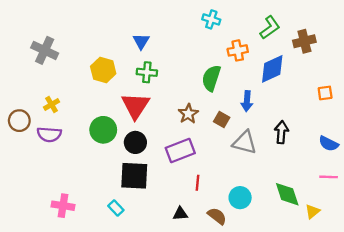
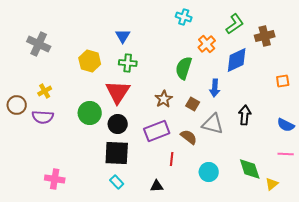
orange cross: (238, 50) -> (207, 44), turned -30
cyan rectangle: (116, 208) -> (117, 182), moved
brown semicircle: (217, 216) -> (189, 137), moved

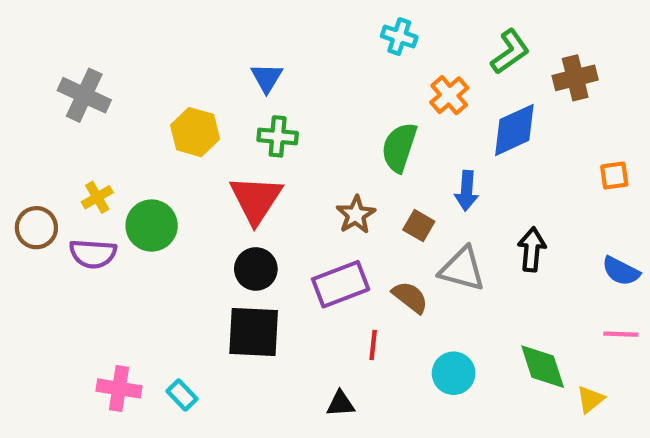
green circle: (90, 113) -> (152, 226), moved
cyan rectangle: (117, 182) -> (182, 395), moved

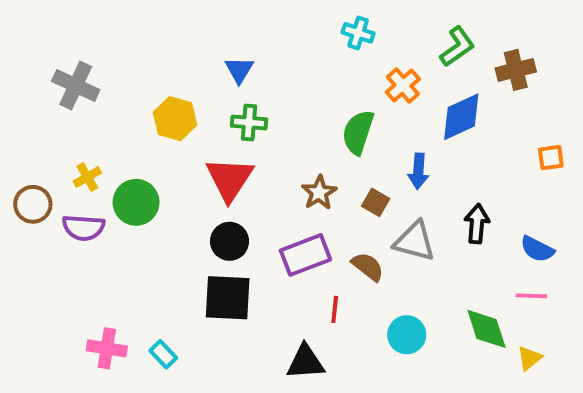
blue semicircle: (621, 271) -> (537, 249), moved
pink line: (621, 334) -> (531, 296), moved
black triangle: (341, 404) -> (305, 362), size x1.5

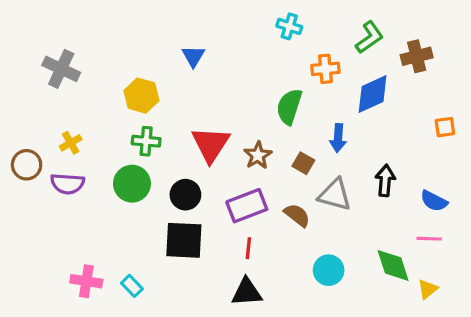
orange cross: (403, 86) -> (325, 69), turned 36
green cross: (249, 123) -> (146, 141), moved
red triangle: (230, 179) -> (211, 144), moved
green circle: (136, 202) -> (132, 184), moved
red line: (335, 309) -> (248, 248), moved

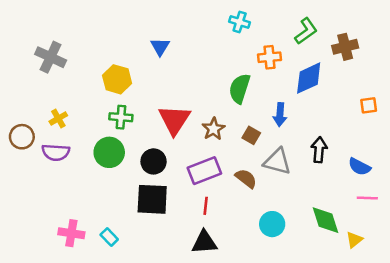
pink line: (429, 239) -> (367, 198), moved

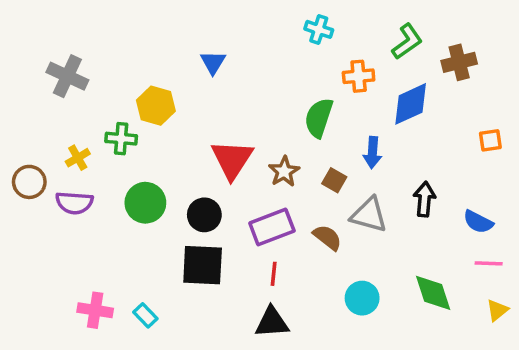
green cross: (121, 117) -> (121, 139), moved
yellow triangle: (354, 240) -> (497, 310), moved

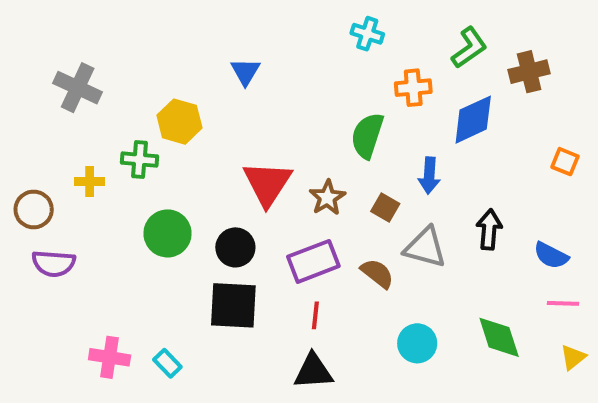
orange square: (490, 140) -> (565, 162), turned 30
yellow cross: (78, 158) -> (90, 182), turned 30
purple semicircle: (74, 203) -> (54, 263), moved

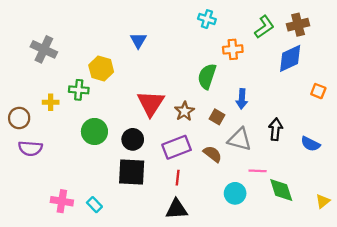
brown cross: (529, 72) -> (298, 25), moved
blue diamond: (473, 120) -> (290, 58), moved
pink line: (563, 303) -> (258, 171), moved

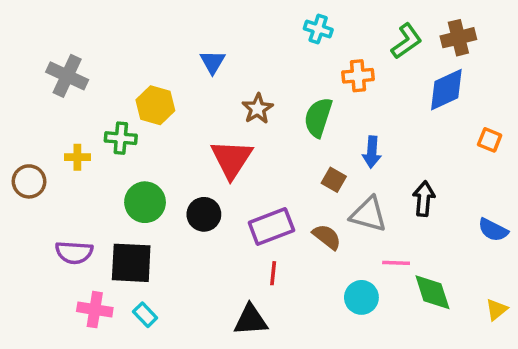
brown star: (184, 111) -> (258, 109), moved
blue semicircle: (310, 144) -> (493, 230), moved
purple semicircle: (30, 148) -> (74, 252), moved
black square: (132, 172) -> (131, 263), moved
black triangle: (177, 209) -> (251, 320), moved

